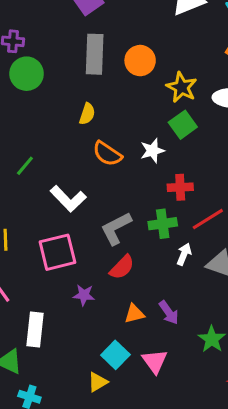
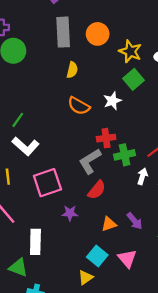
yellow semicircle: (87, 114) -> (72, 70), moved
red cross: (180, 187) -> (106, 138), moved
white L-shape: (68, 199) -> (26, 146), moved

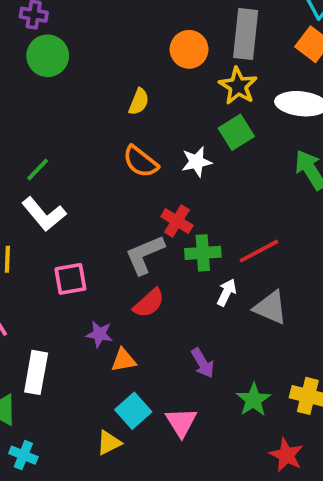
gray rectangle: (63, 32) -> (246, 34), moved
red cross: (106, 138) -> (177, 221), turned 30
pink square: (47, 183) -> (70, 279), size x0.7
orange triangle: (109, 224) -> (124, 360), moved

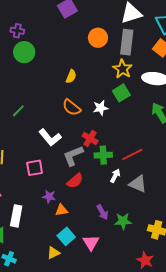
orange circle: (189, 49) -> (98, 38), moved
white L-shape: (44, 214) -> (50, 138), moved
green star: (254, 400) -> (123, 221), moved, turned 30

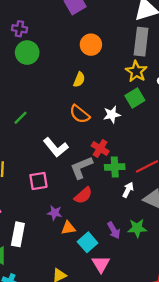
orange circle: (98, 38) -> (91, 45), moved
green star: (123, 221) -> (137, 228), moved
cyan square: (66, 236) -> (88, 242), moved

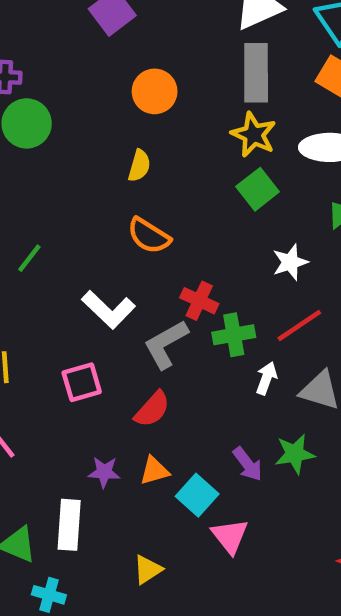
white star: (112, 115) -> (290, 262), moved
red semicircle: (83, 195) -> (152, 409), moved
purple star: (55, 213) -> (104, 472), moved
white rectangle: (18, 234) -> (69, 525), moved

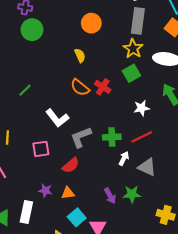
yellow semicircle: (139, 166) -> (80, 55), turned -48
red cross: (199, 301) -> (103, 87), moved
cyan square: (197, 495) -> (77, 217), moved

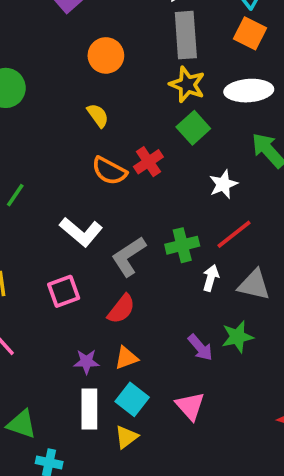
red cross: (103, 87) -> (148, 162), turned 35
white rectangle: (26, 212) -> (89, 409), moved
cyan square: (77, 217) -> (132, 399), moved

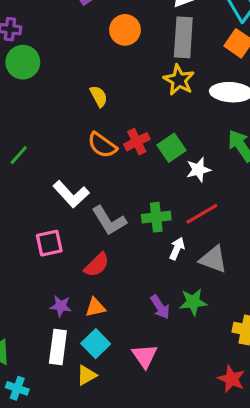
orange circle: (106, 55) -> (125, 30), moved
green square: (193, 128) -> (172, 148), moved
gray L-shape: (129, 256) -> (109, 221), turned -96

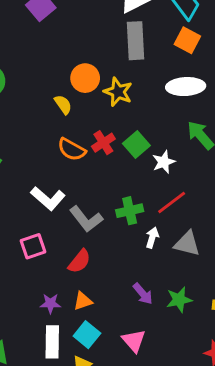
orange circle: (125, 30) -> (85, 78), moved
yellow star: (179, 80) -> (118, 92), moved
green star: (193, 302) -> (179, 300), moved

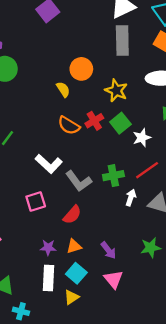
yellow star: (118, 92) -> (116, 90), moved
purple arrow: (143, 294) -> (108, 250), moved

